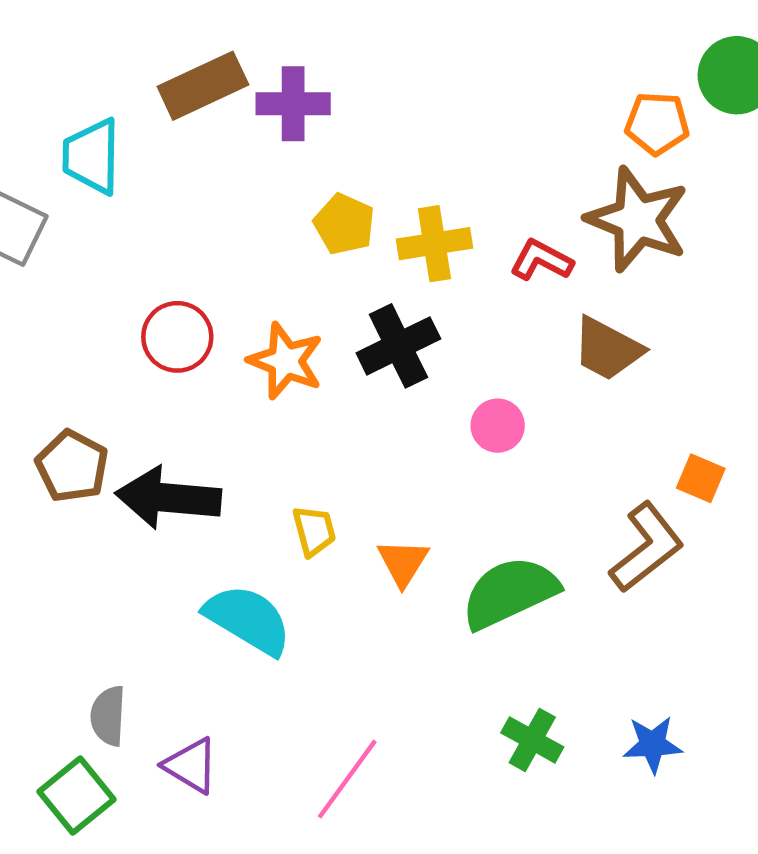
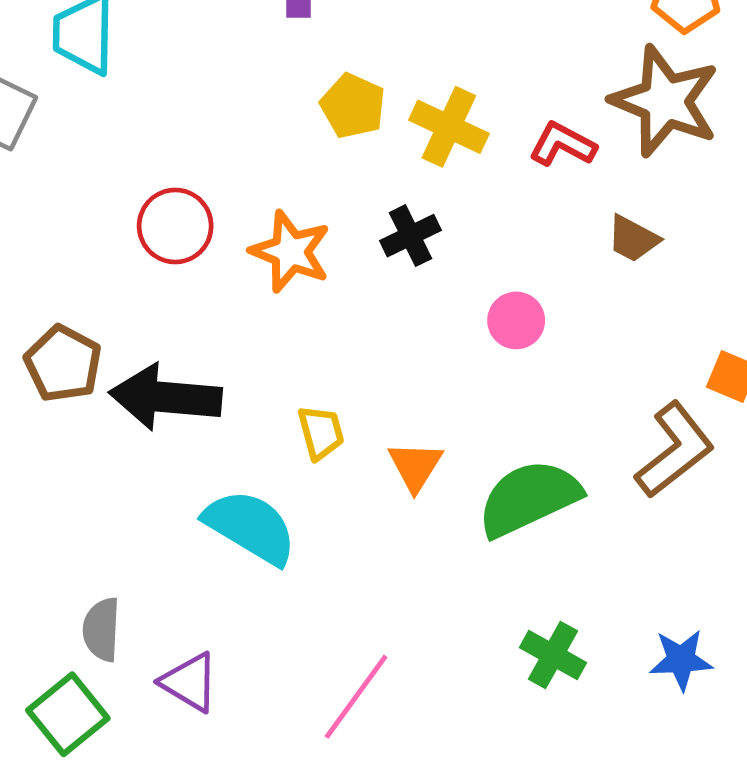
yellow cross: (434, 244) -> (449, 127), turned 34
black cross: (398, 346) -> (410, 236), size x0.7
brown trapezoid: (607, 349) -> (633, 239), size x0.7

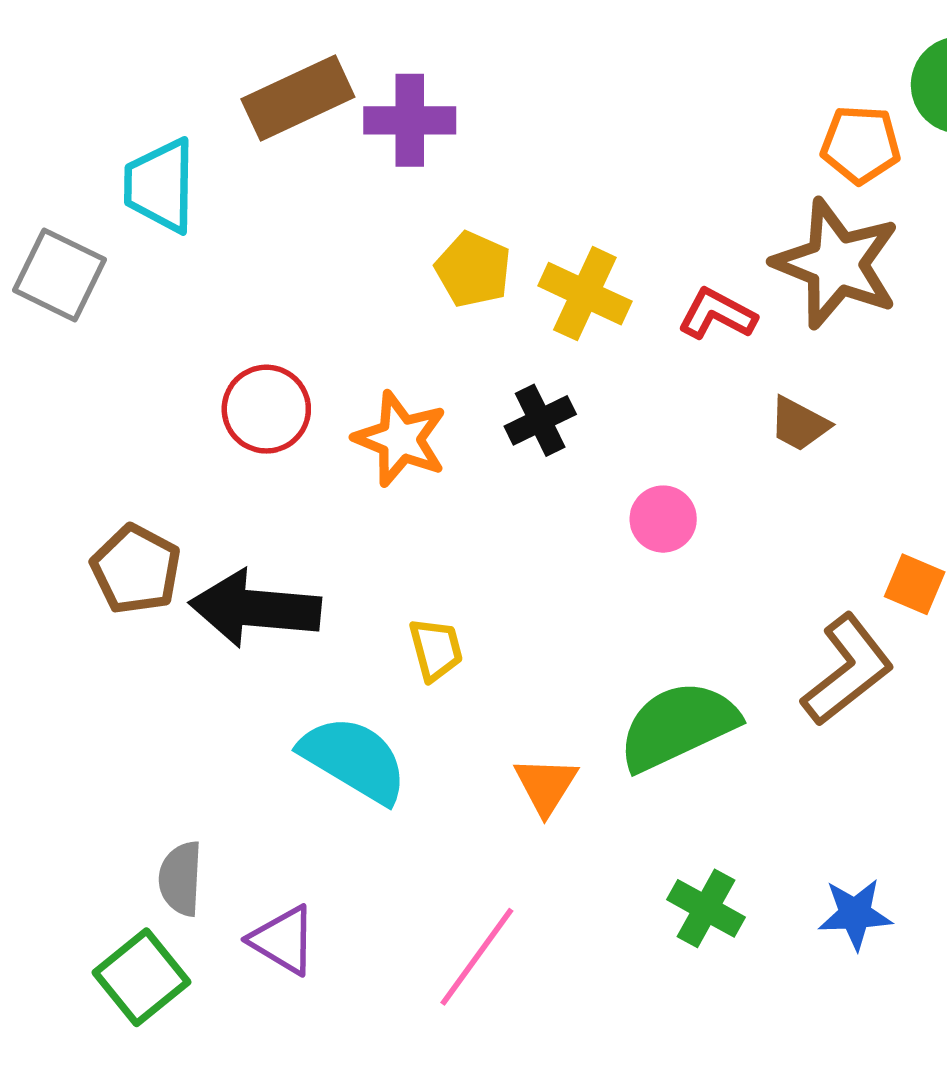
orange triangle: (415, 466) -> (546, 785), moved

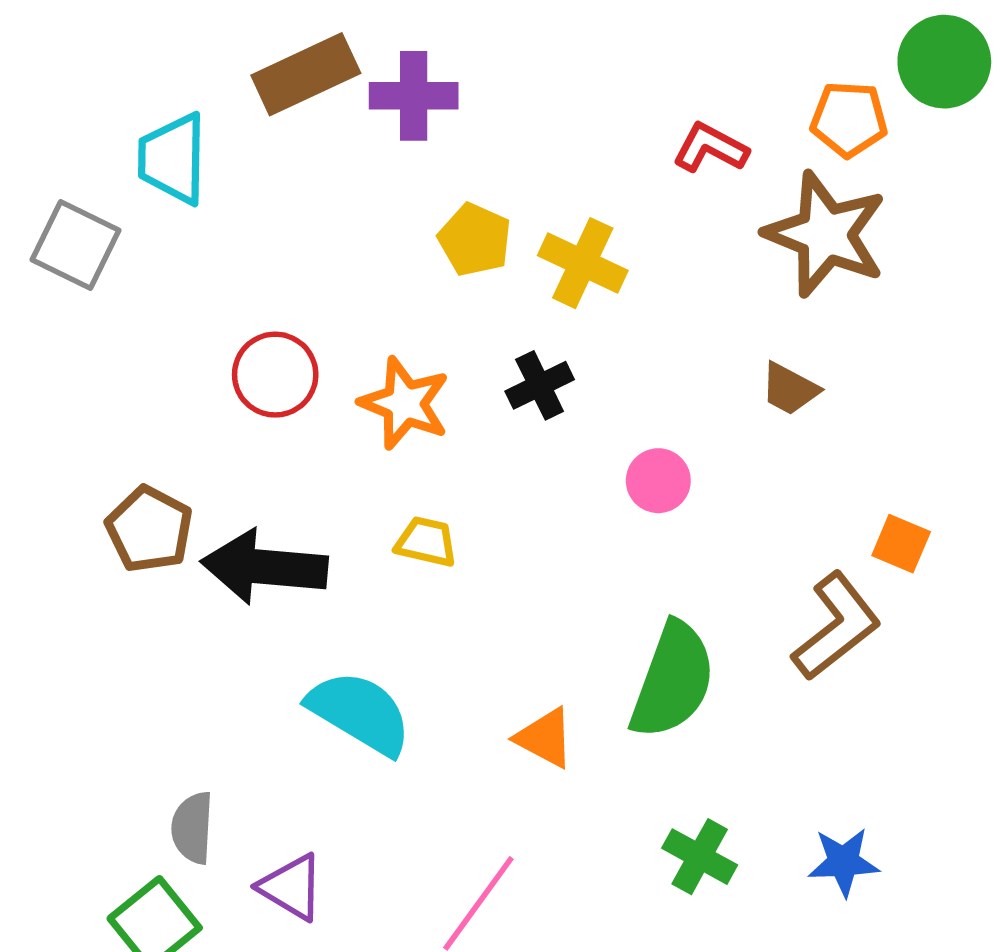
red L-shape: (717, 314) -> (710, 148), moved
yellow trapezoid: (436, 649) -> (426, 542), moved, turned -62
green semicircle: (678, 726) -> (673, 680), turned 135
orange triangle: (546, 785) -> (545, 738), turned -34

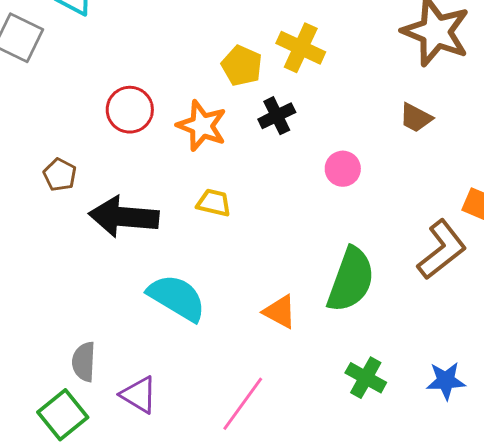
yellow pentagon: (475, 240) -> (242, 66), moved
brown pentagon: (149, 529) -> (60, 175), moved, size x0.7

